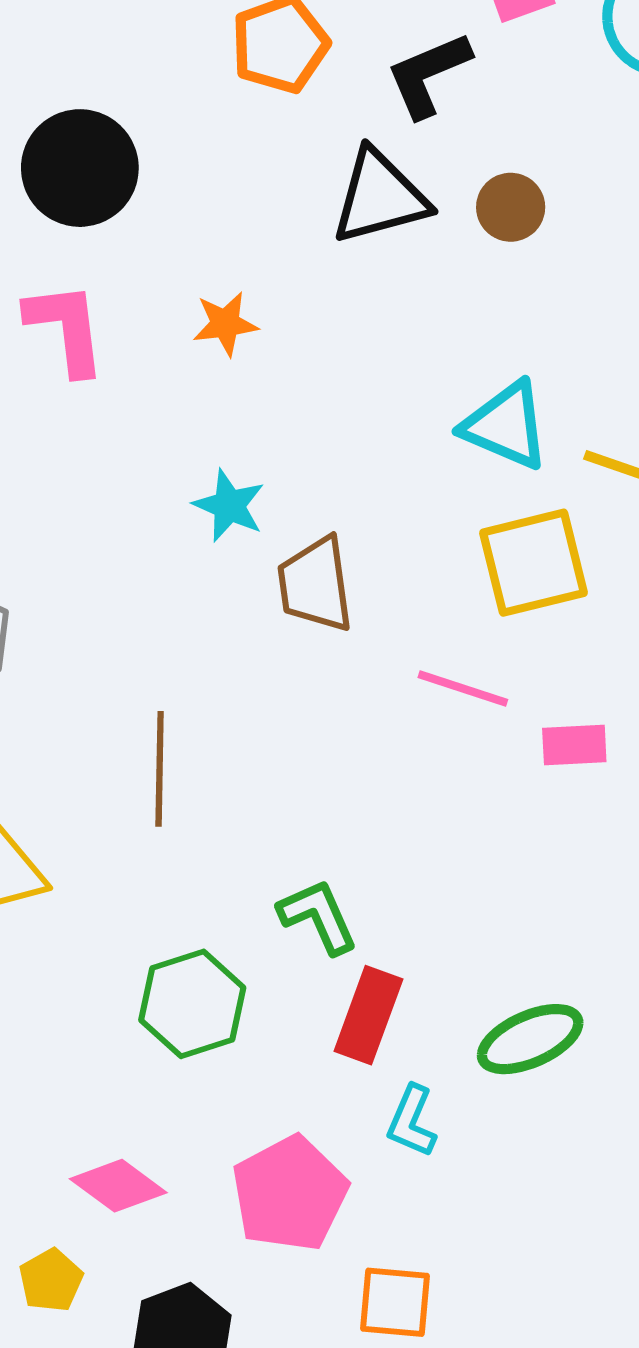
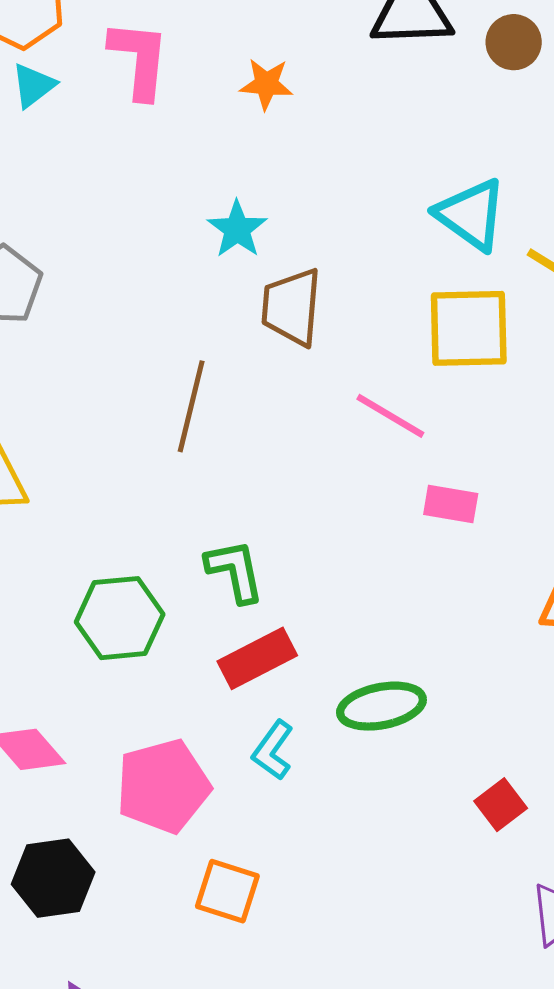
pink rectangle: (574, 745) -> (451, 504), moved
brown line: (160, 769) -> (191, 406), moved
red rectangle: (368, 1015) -> (257, 658), turned 30

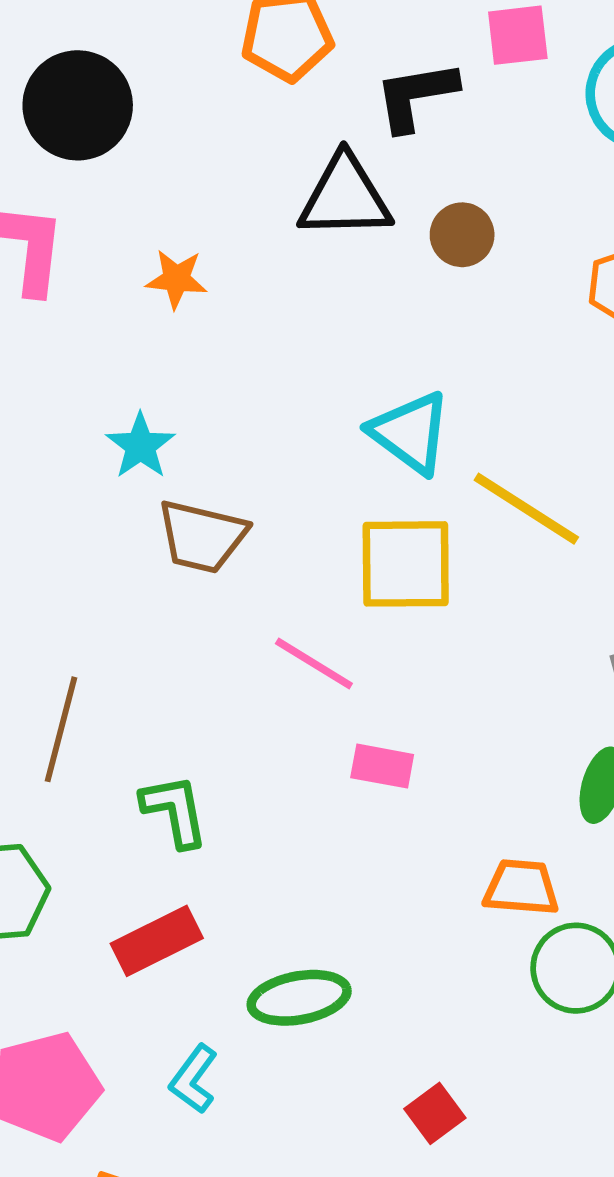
brown trapezoid: (292, 307) -> (202, 536), turned -82
brown line: (191, 406) -> (61, 729), moved
green L-shape: (235, 571) -> (175, 811), moved
cyan L-shape: (273, 750) -> (194, 1079), moved

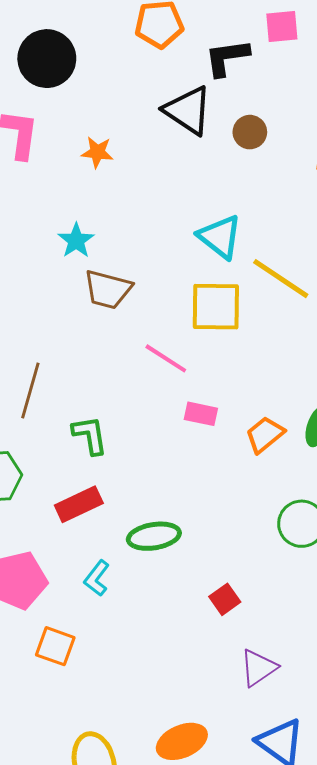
black triangle: (345, 197) -> (188, 111), turned 34
orange trapezoid: (521, 888) -> (265, 435), moved, turned -45

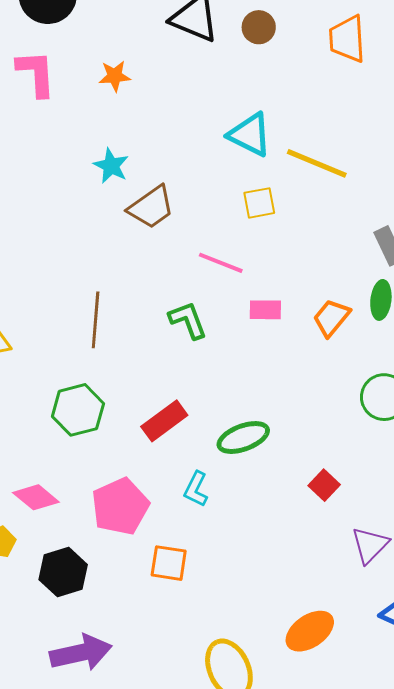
brown trapezoid: (108, 289) -> (151, 207), turned -39
yellow square: (216, 307) -> (259, 203), size x0.6
green L-shape: (90, 435) -> (188, 320), moved

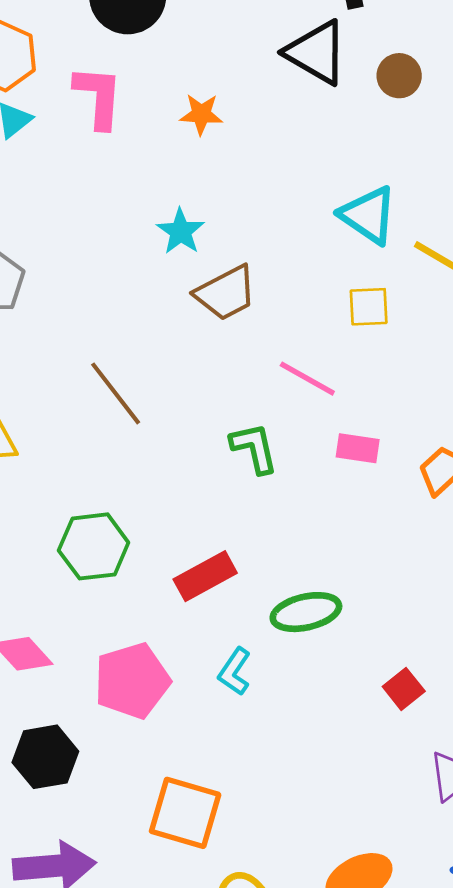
brown line: (96, 320) -> (116, 393), moved, turned -50
orange square: (169, 563) -> (185, 813), moved, size x1.4

